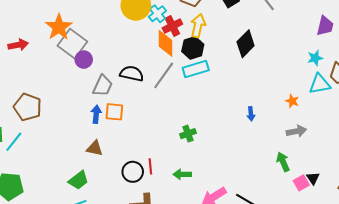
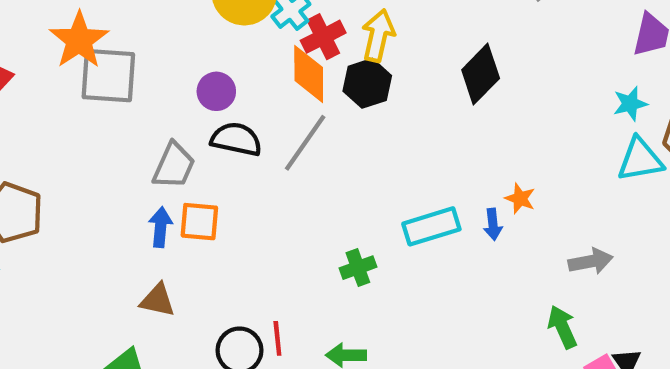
gray square: (72, 44) -> (108, 76), turned -32
purple circle: (84, 60) -> (216, 91), moved
cyan rectangle: (196, 69) -> (431, 226), moved
orange star: (292, 101) -> (520, 199), moved

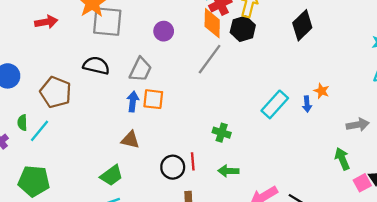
black semicircle: (236, 139) -> (96, 66), moved
cyan rectangle: (431, 226) -> (275, 104), turned -32
green cross: (358, 268) -> (222, 133), moved, turned 36

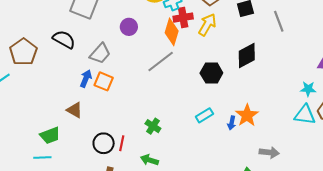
black hexagon: (243, 29) -> (211, 73), moved
orange star: (322, 91) -> (247, 115), size x1.6
cyan rectangle: (275, 104) -> (204, 115), size x0.7

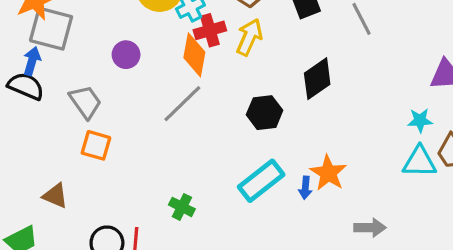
gray trapezoid: (100, 53) -> (85, 102), turned -70
blue arrow: (86, 79) -> (32, 61), moved
cyan rectangle: (204, 115) -> (261, 181), size x1.6

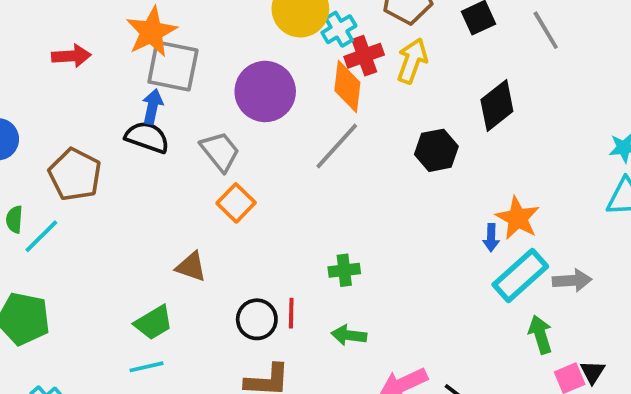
purple circle: (126, 55) -> (265, 91), size x1.8
orange square: (96, 145) -> (236, 203), turned 32
cyan rectangle: (261, 181) -> (520, 275), moved
green cross: (182, 207) -> (344, 270), turned -30

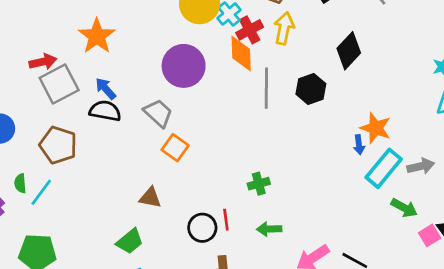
gray square: (173, 66) -> (59, 84), moved, turned -30
blue arrow: (152, 106) -> (106, 89), turned -45
gray line: (337, 146) -> (266, 88), moved, turned -33
green arrow: (540, 335) -> (404, 208), turned 144

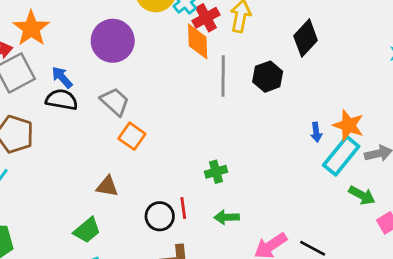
orange star: (97, 36) -> (31, 28), moved
purple circle: (184, 66) -> (113, 41), moved
orange star: (376, 128) -> (348, 125), moved

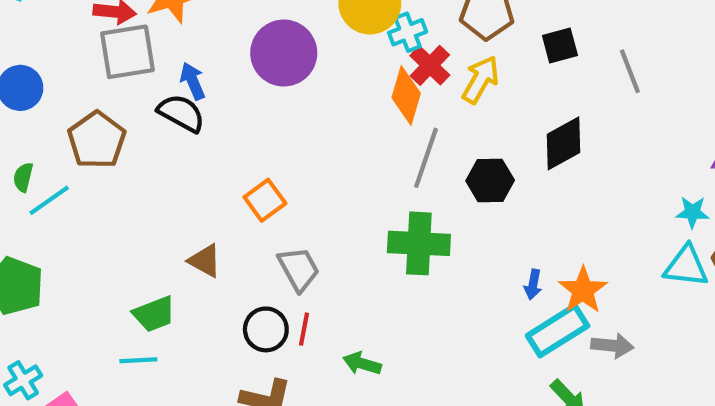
red cross: (206, 18) -> (430, 65), turned -36
gray trapezoid: (115, 102) -> (299, 269), moved
green cross: (216, 172) -> (419, 243), moved, size x1.8

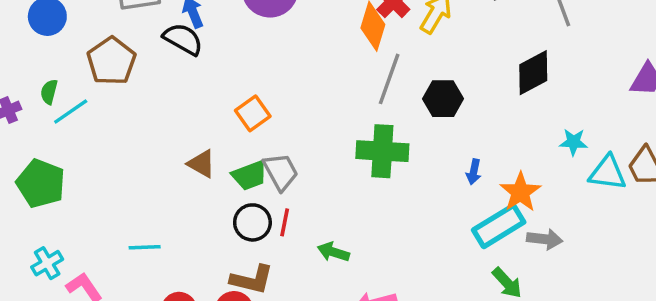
black diamond: (564, 143) -> (533, 73), moved
cyan star: (692, 212) -> (573, 142), moved
blue arrow: (533, 285) -> (474, 172), moved
green trapezoid: (154, 314) -> (250, 175), moved

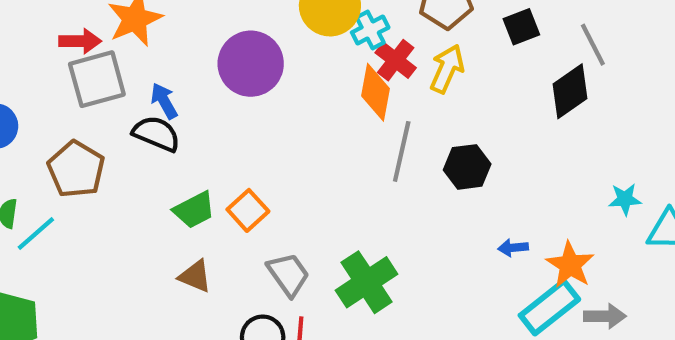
black diamond: (533, 73) -> (570, 91), moved
green cross: (382, 151) -> (367, 282), moved, turned -30
blue arrow: (474, 172) -> (513, 248), turned 80
green trapezoid: (250, 175) -> (194, 210), moved

